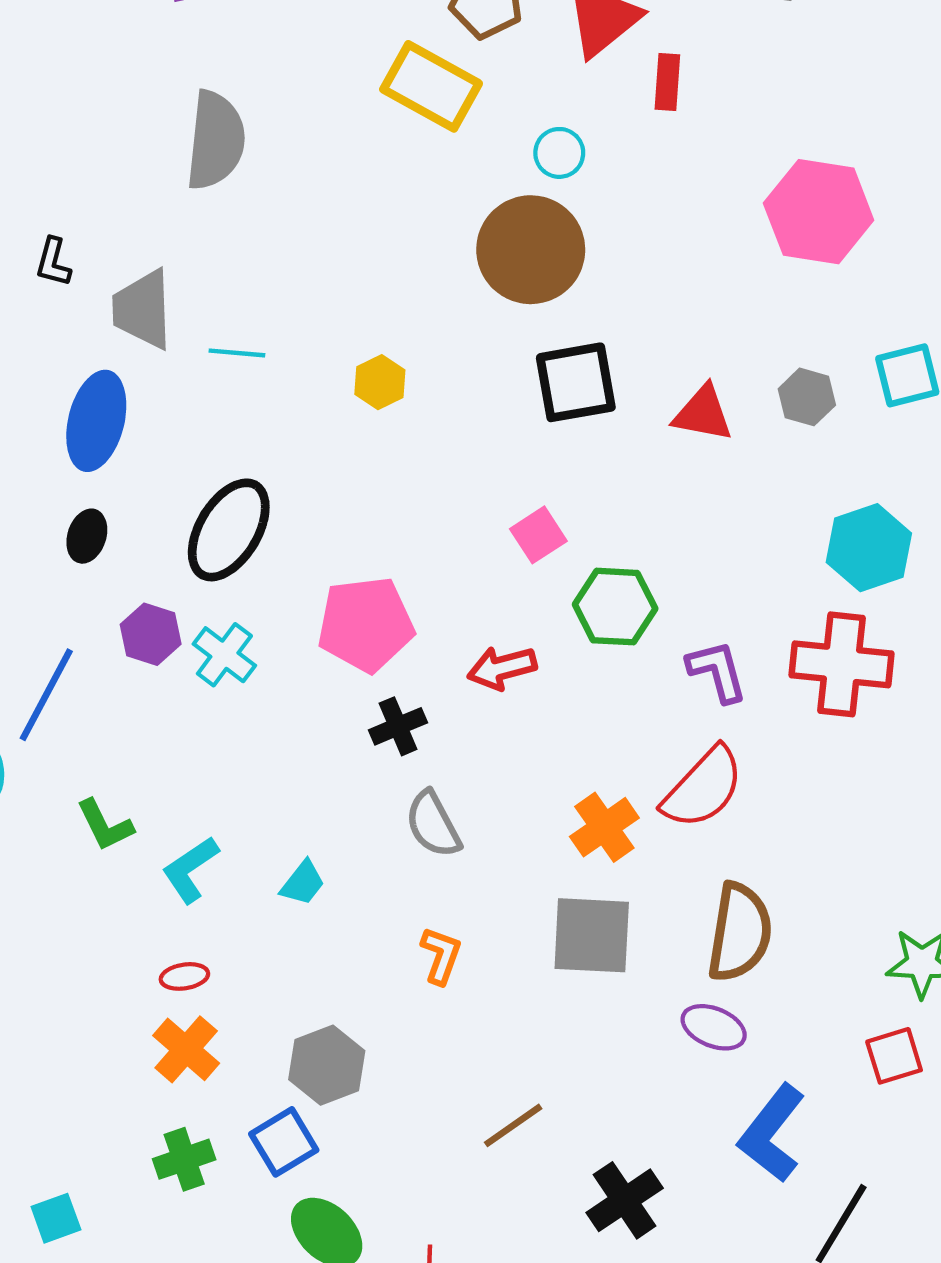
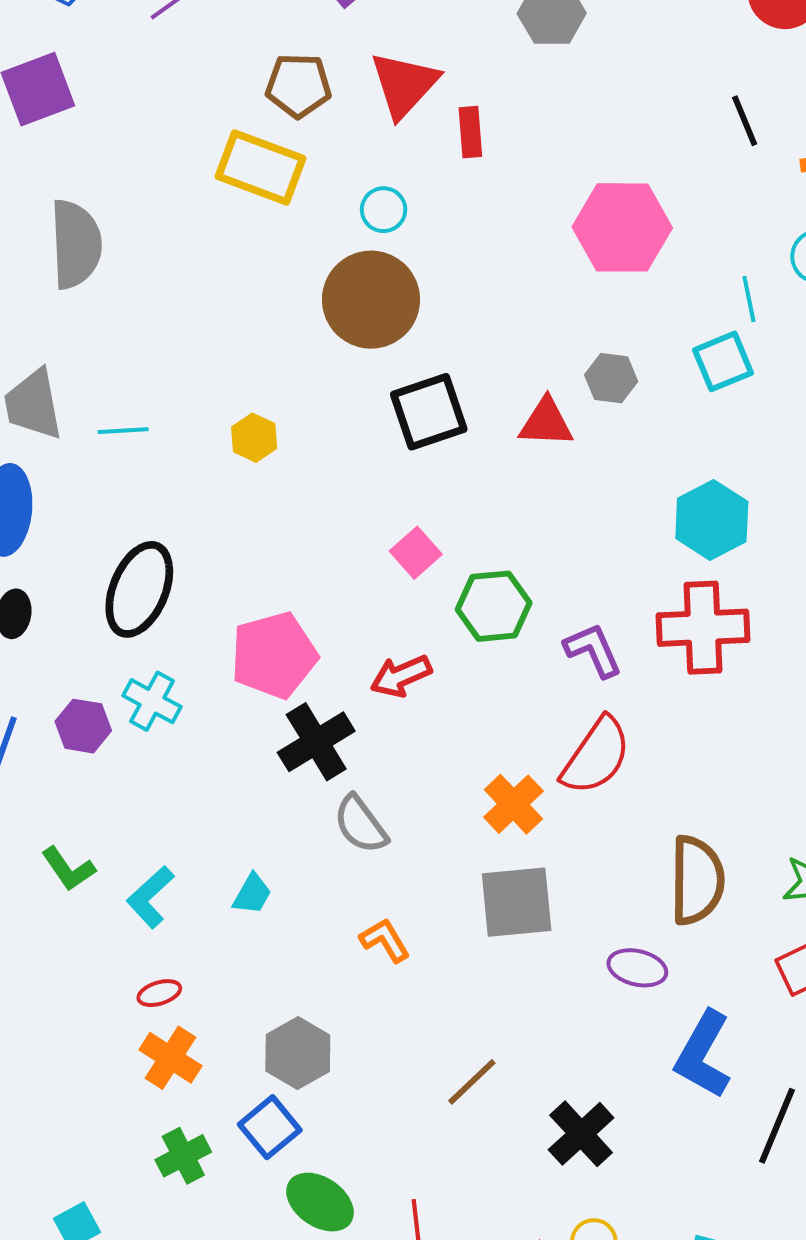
gray hexagon: (807, 397) -> (611, 378), moved
purple hexagon: (151, 634) -> (83, 726), moved
black cross: (398, 726) -> (316, 742), size x1.5
brown semicircle: (740, 932) -> (697, 880), moved
orange L-shape: (441, 955) -> (385, 940), turned -42

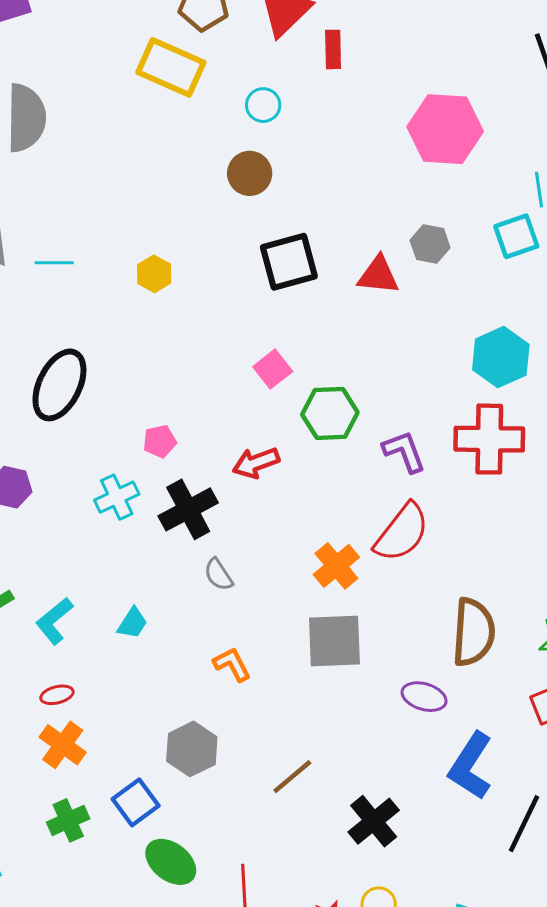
brown circle: (371, 300) -> (250, 173), size x0.6
pink pentagon: (274, 655) -> (160, 441), size x0.5
cyan cross: (152, 701) -> (117, 497), moved, turned 33
gray semicircle: (361, 824) -> (218, 575), size x0.7
gray hexagon: (298, 1053) -> (192, 749), moved

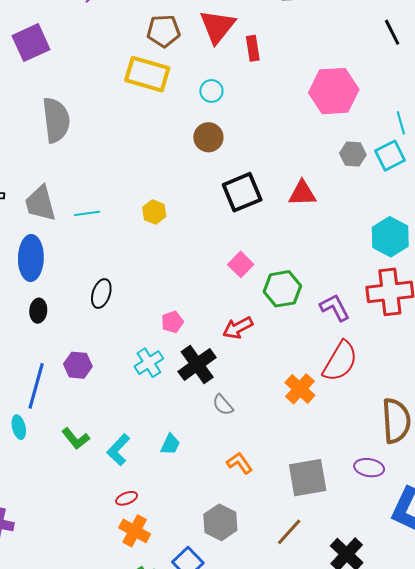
gray hexagon: (430, 244) -> (353, 154), moved
black ellipse: (59, 385) -> (101, 294), size x0.6
gray square: (334, 641) -> (308, 478), moved

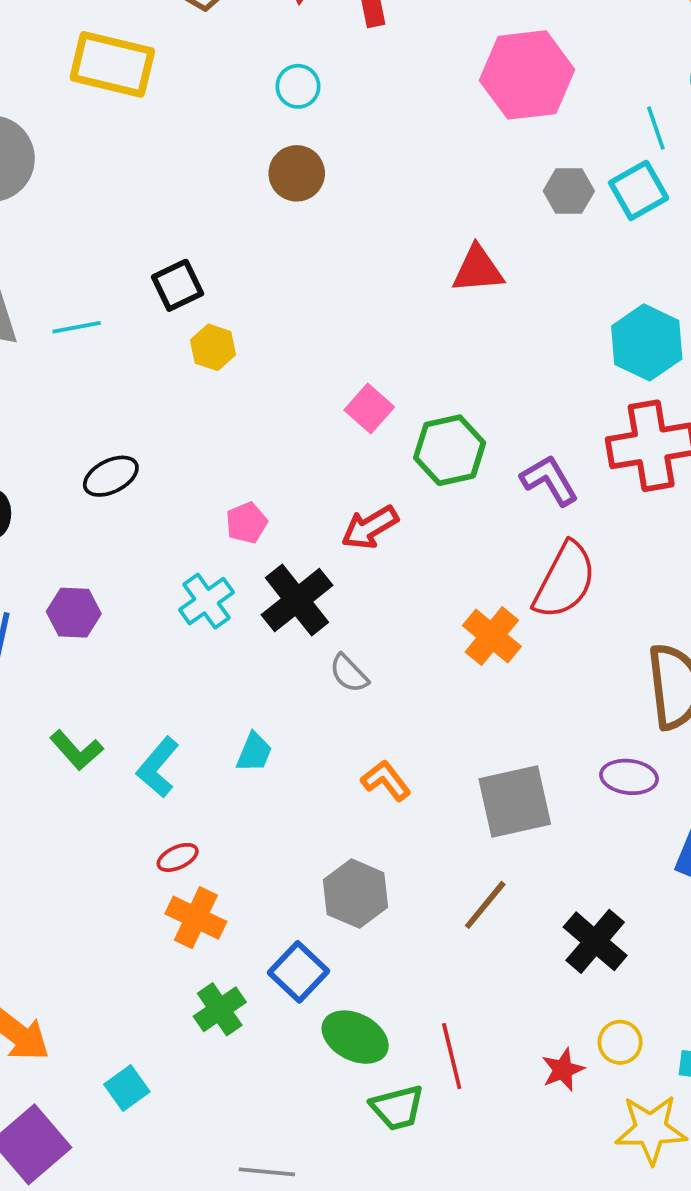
yellow rectangle: (147, 74) -> (112, 64), moved
black square: (242, 192) -> (177, 285), moved, size x0.7
yellow hexagon: (154, 212) -> (213, 347), moved
black ellipse: (101, 294) -> (111, 476), turned 48

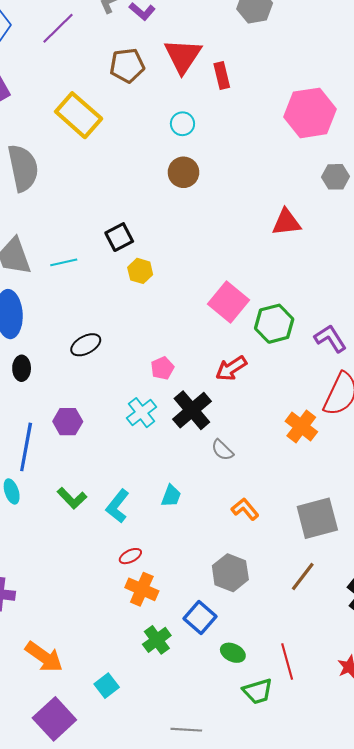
yellow rectangle: (112, 64) -> (79, 115), turned 30
pink square: (369, 409) -> (229, 302), size x1.5
green ellipse: (355, 1037) -> (233, 653), size x0.7

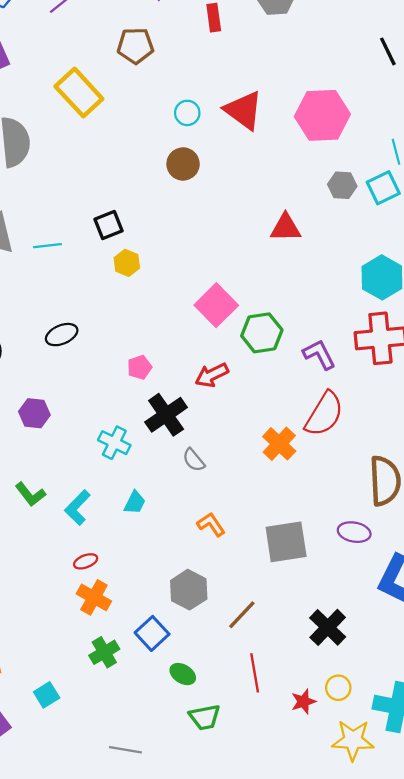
red triangle: (183, 56) -> (244, 110), moved, turned -33
red rectangle: (222, 75) -> (214, 18), moved
cyan cross: (141, 413) -> (114, 443), moved, turned -32
brown line: (303, 577) -> (242, 615), moved
red line: (287, 661) -> (255, 673), moved

